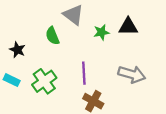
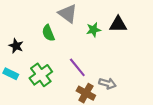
purple line: (84, 73) -> (77, 67), turned -36
gray arrow: (132, 74) -> (107, 83), moved, size x0.7

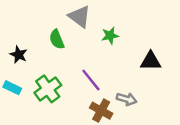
black triangle: (118, 24) -> (151, 61), moved

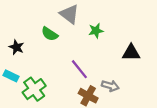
green semicircle: (57, 39) -> (50, 34), turned -35
green cross: (48, 89) -> (34, 89), moved

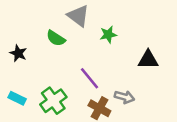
cyan rectangle: (11, 76) -> (17, 98), moved
green cross: (34, 89) -> (53, 101), moved

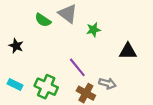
green semicircle: (56, 38) -> (43, 20), moved
green cross: (53, 101) -> (46, 87), turned -30

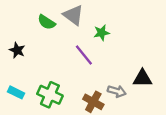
black triangle: (128, 51) -> (142, 78), moved
purple line: (77, 67) -> (84, 55), moved

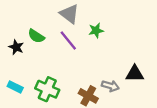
green semicircle: (46, 22) -> (36, 36), moved
purple line: (84, 55) -> (68, 41), moved

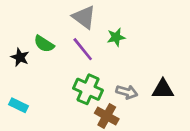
gray arrow: (110, 86) -> (127, 92), moved
green cross: (47, 89) -> (88, 89), moved

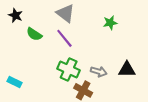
green star: (116, 37) -> (110, 23), moved
black star: (20, 57) -> (16, 15), moved

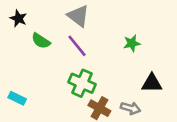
green star: (110, 23) -> (132, 43), moved
gray arrow: (99, 72) -> (131, 108), moved

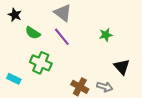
green cross: (82, 83) -> (41, 63), moved
black triangle: (152, 83) -> (122, 67), turned 48

